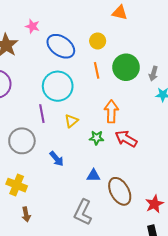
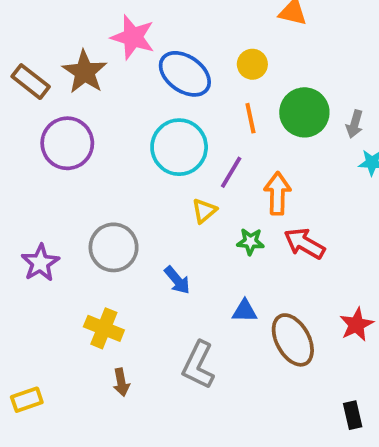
pink star: (32, 26) -> (133, 37), size x1.6
purple line: (42, 114) -> (231, 172), moved, turned 42
red star: (154, 204) -> (356, 325), moved
gray L-shape: (83, 212) -> (198, 365), moved

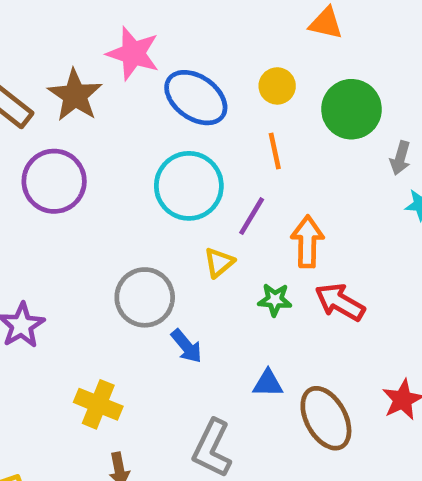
green circle: (304, 112) -> (351, 109), moved
gray circle: (114, 247) -> (145, 297), moved

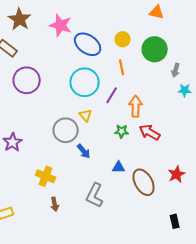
orange triangle: (326, 23) -> (157, 12), moved
brown star: (75, 95) -> (20, 19), moved
yellow triangle: (219, 263) -> (86, 115), moved, turned -32

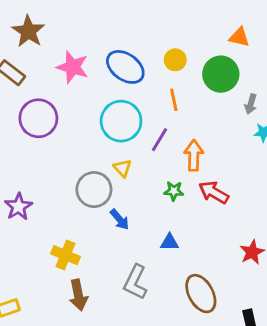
orange triangle: (157, 12) -> (239, 37), moved
pink star: (61, 25) -> (73, 67), moved
brown ellipse: (144, 182) -> (201, 294), moved
brown arrow: (55, 204) -> (78, 295), size x1.5

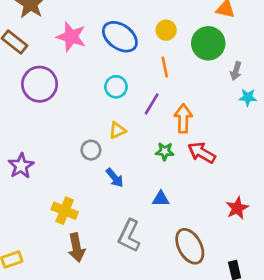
cyan circle: (121, 121) -> (116, 87), size x0.6
yellow triangle: (122, 168) -> (117, 130), turned 48
gray circle: (94, 190) -> (91, 150), size x0.6

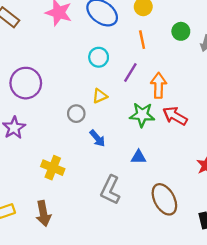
green circle: (208, 43) -> (181, 31), moved, size x0.6
purple circle: (40, 84) -> (26, 83), moved
green star: (165, 151) -> (142, 115), size x1.5
brown arrow: (76, 248) -> (43, 213), moved

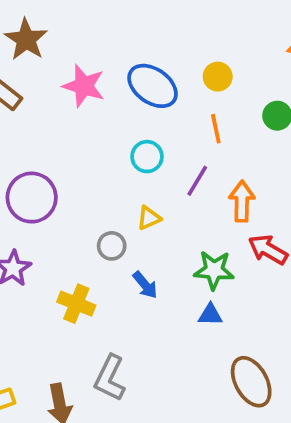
green star: (142, 115) -> (214, 270), moved
yellow cross: (53, 168) -> (76, 304), moved
gray L-shape: (110, 190) -> (110, 378), moved

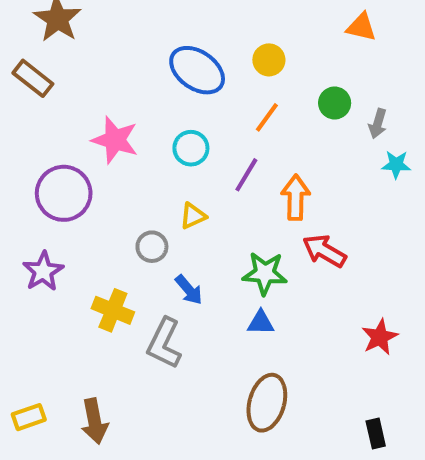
pink star: (84, 86) -> (115, 140), moved
orange line: (216, 129) -> (267, 117), turned 48
gray L-shape: (110, 378) -> (164, 343), moved
brown ellipse: (251, 382) -> (267, 403), moved, turned 45

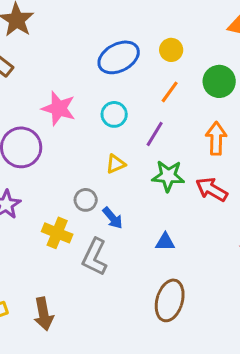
blue ellipse: (197, 70) -> (119, 57), turned -63
green circle: (335, 103) -> (219, 81), size x1.4
orange arrow: (296, 197) -> (216, 138), moved
gray circle: (152, 247) -> (86, 200), moved
green star: (265, 273) -> (168, 176), moved

